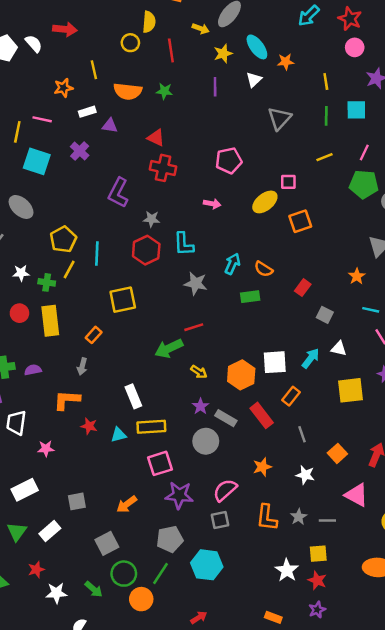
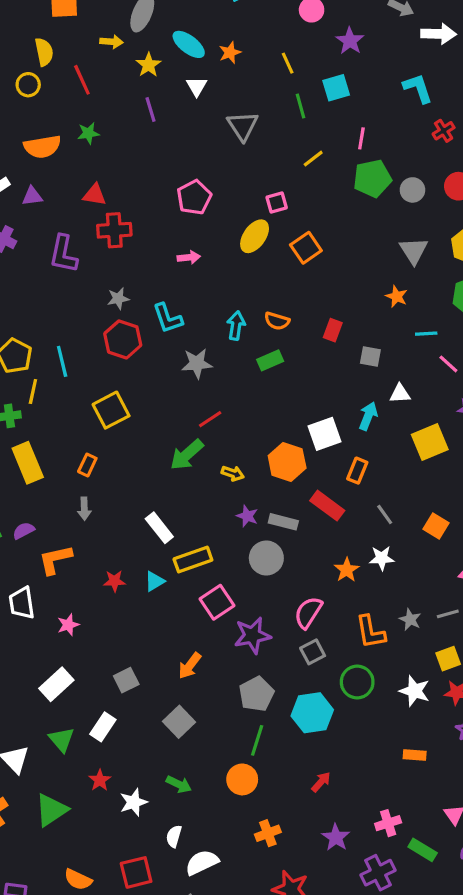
purple L-shape: (118, 193) -> (63, 254), moved
orange L-shape: (67, 400) -> (55, 560), moved
white star: (305, 475) -> (382, 558), moved
green circle: (124, 574) -> (357, 682), moved

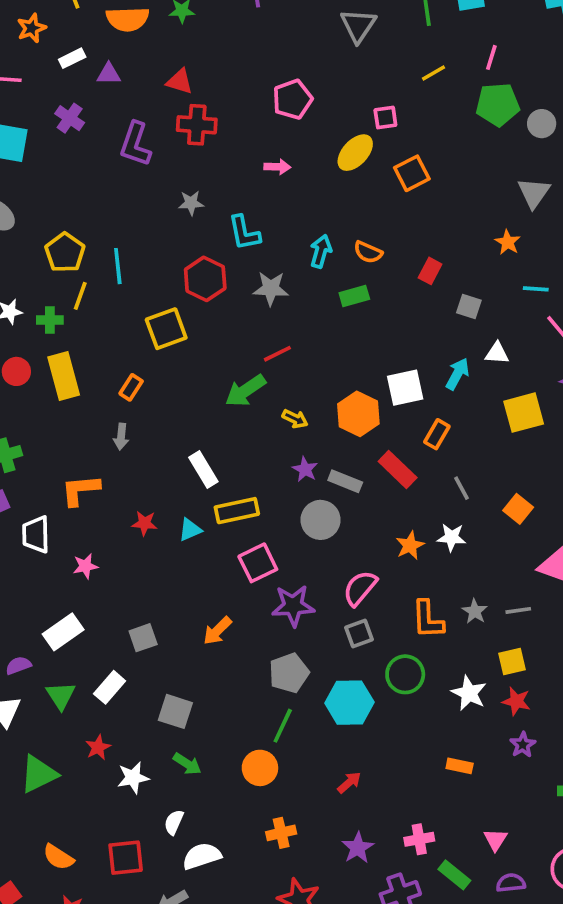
red hexagon: (123, 339) -> (205, 279), moved
purple semicircle: (24, 531) -> (18, 665), moved
gray square: (179, 722) -> (175, 711), moved, turned -36

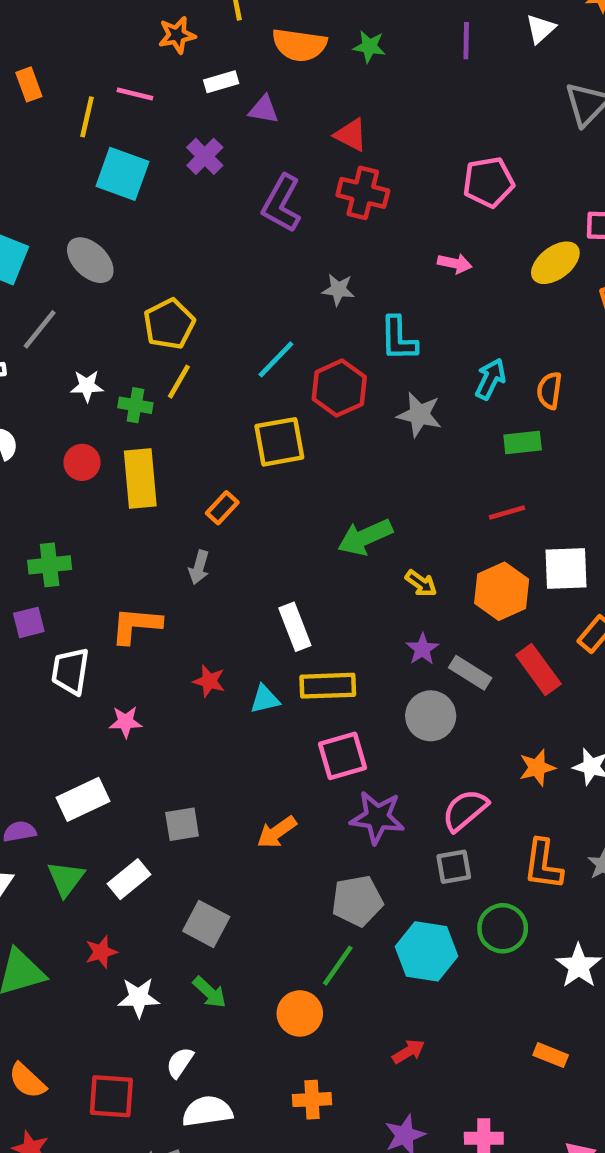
orange semicircle: (368, 252) -> (549, 391), turned 64
cyan line: (118, 266) -> (276, 359), moved, turned 40
red line: (277, 354) -> (507, 513), moved

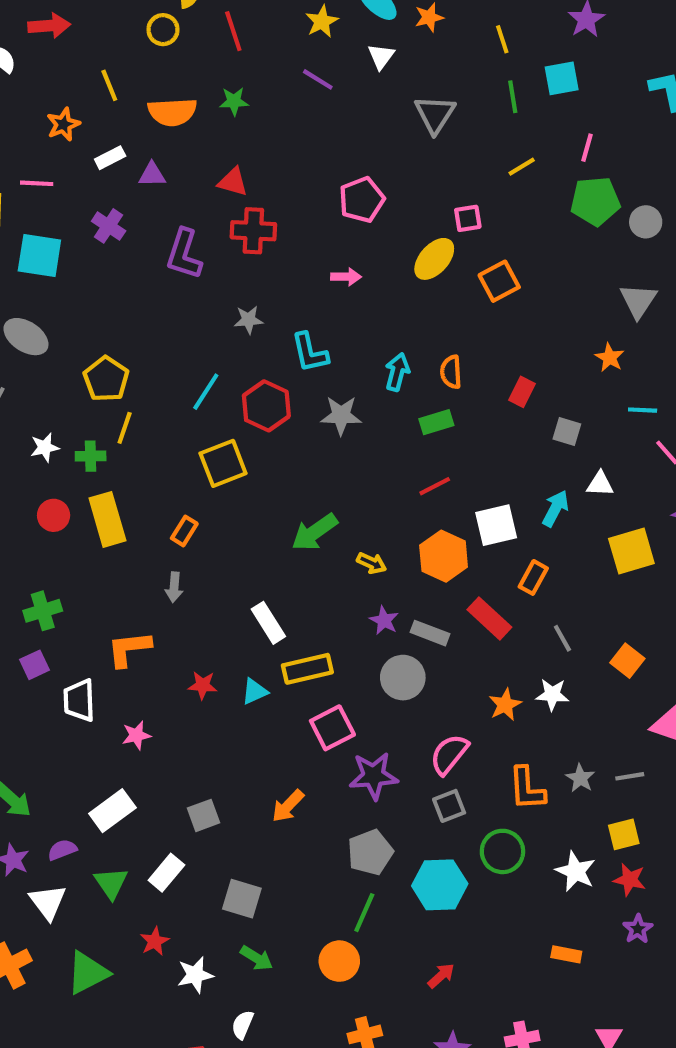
purple line: (466, 41) -> (318, 79), turned -48

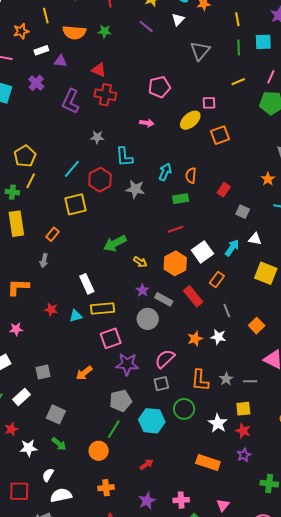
white square: (496, 525) -> (202, 252), turned -30
yellow square: (631, 551) -> (266, 273), turned 30
orange rectangle: (566, 954) -> (208, 462), size x1.6

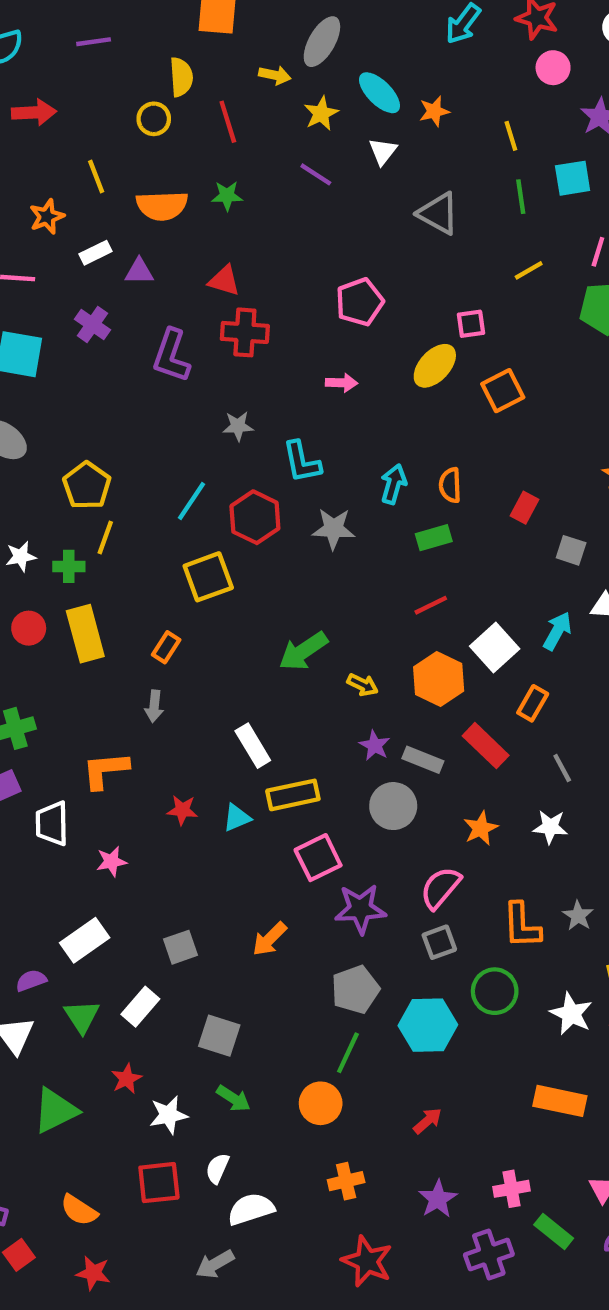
gray triangle: (200, 51) -> (438, 213), turned -35
orange star: (195, 339) -> (481, 828), moved
red square: (19, 491) -> (159, 1183), moved

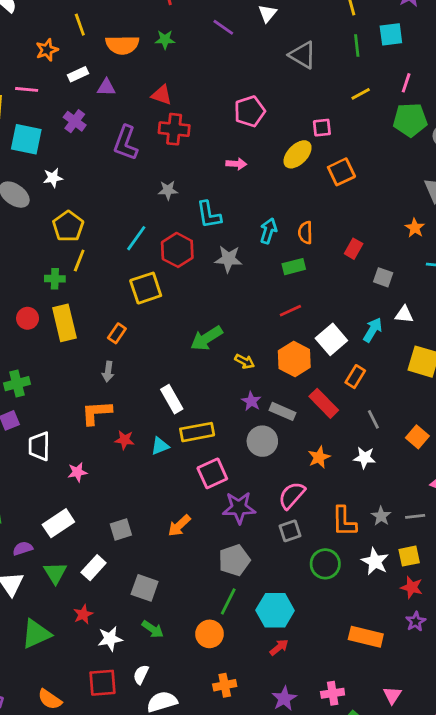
white star: (21, 556) -> (53, 178), moved
orange L-shape: (105, 770) -> (96, 413), moved
white star: (571, 1014) -> (375, 561), moved
cyan hexagon: (428, 1025) -> (275, 610), moved

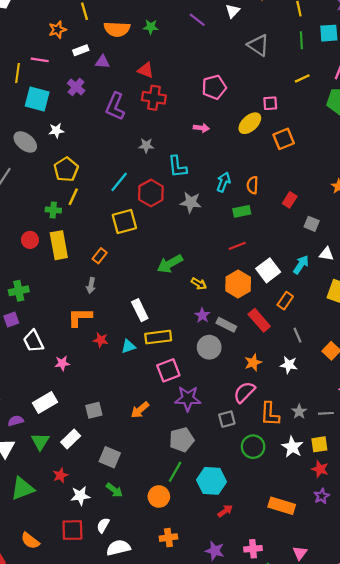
white trapezoid: (39, 446) -> (33, 341), turned -30
pink semicircle: (292, 495) -> (244, 392), moved
red arrow: (279, 647) -> (225, 511), moved
purple star: (284, 699) -> (215, 551), turned -30

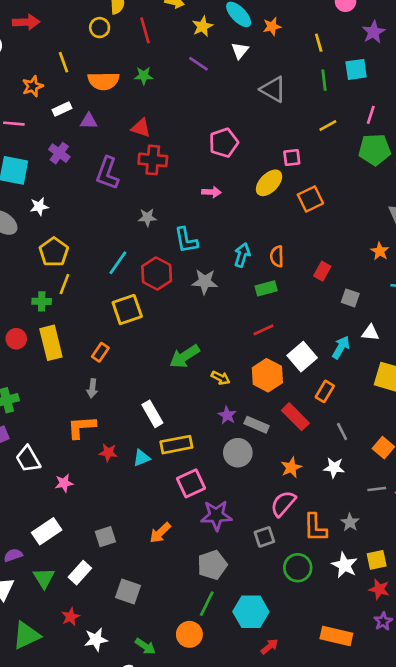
gray line: (326, 413) -> (377, 489), moved
green arrow: (114, 490) -> (145, 646), moved

